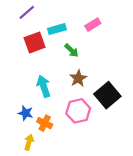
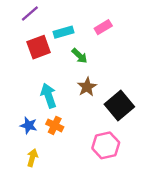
pink hexagon: (78, 111) -> (106, 145), moved
orange cross: (45, 123) -> (55, 125), moved

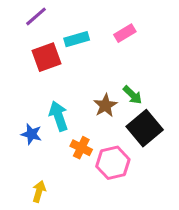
green arrow: (80, 56) -> (132, 95), moved
blue star: (29, 125) -> (31, 134), moved
orange cross: (55, 125) -> (81, 148), moved
pink hexagon: (106, 145) -> (113, 163), moved

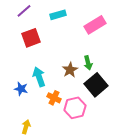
pink rectangle: (125, 33) -> (95, 25), moved, size x1.5
cyan rectangle: (77, 39) -> (58, 15), moved
green arrow: (132, 95) -> (88, 63), turned 32

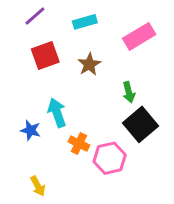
brown star: (70, 70) -> (89, 64), moved
yellow arrow: (26, 127) -> (38, 186), turned 136

